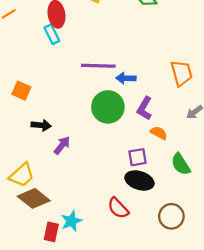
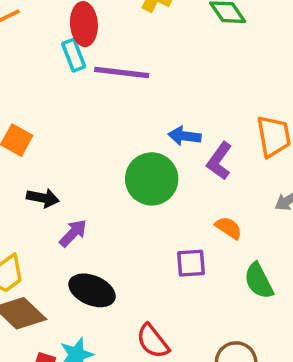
purple line: (98, 66) -> (122, 72), moved
purple L-shape: (145, 108) -> (219, 161), moved
black ellipse: (139, 180) -> (92, 290), moved

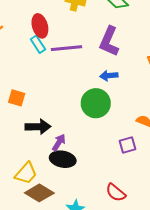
purple L-shape: (219, 161) -> (109, 41), moved, size x1.4
black arrow: (43, 198) -> (38, 127), size x1.4
black ellipse: (92, 290) -> (63, 159), moved

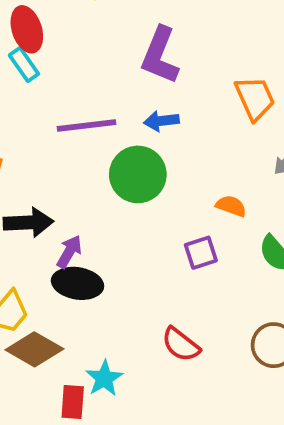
purple line: (67, 48) -> (87, 125), moved

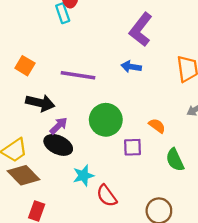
purple line: (87, 125) -> (78, 75), moved
green circle: (138, 174) -> (106, 120), moved
cyan star: (104, 378) -> (83, 176), moved

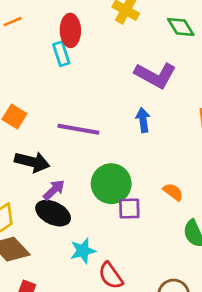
purple L-shape: (141, 30) -> (155, 75), turned -100
blue arrow: (131, 67) -> (143, 120), turned 72
purple square: (133, 147) -> (129, 208), moved

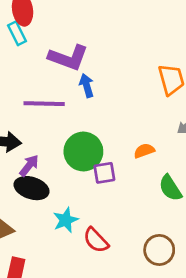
purple L-shape: (155, 75) -> (68, 58), moved
blue arrow: (143, 120) -> (87, 85), moved
orange semicircle: (173, 192) -> (144, 151), turned -48

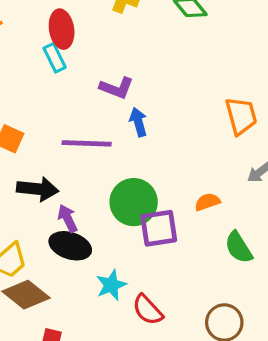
purple L-shape: (68, 58) -> (117, 88), size x0.7
purple arrow: (29, 166) -> (68, 218), turned -65
purple square: (104, 173) -> (159, 228), size x1.4

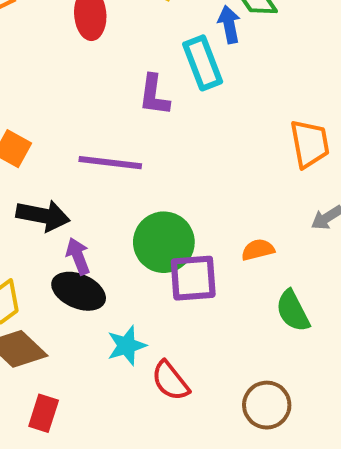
cyan rectangle: (55, 58) -> (203, 63), moved, size x1.4
purple L-shape: (117, 88) -> (154, 95), turned 72
blue arrow: (138, 122) -> (229, 24), moved

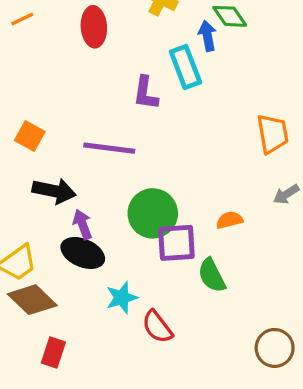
green semicircle: (293, 311) -> (212, 275), moved
brown circle: (267, 405) -> (275, 348), moved

